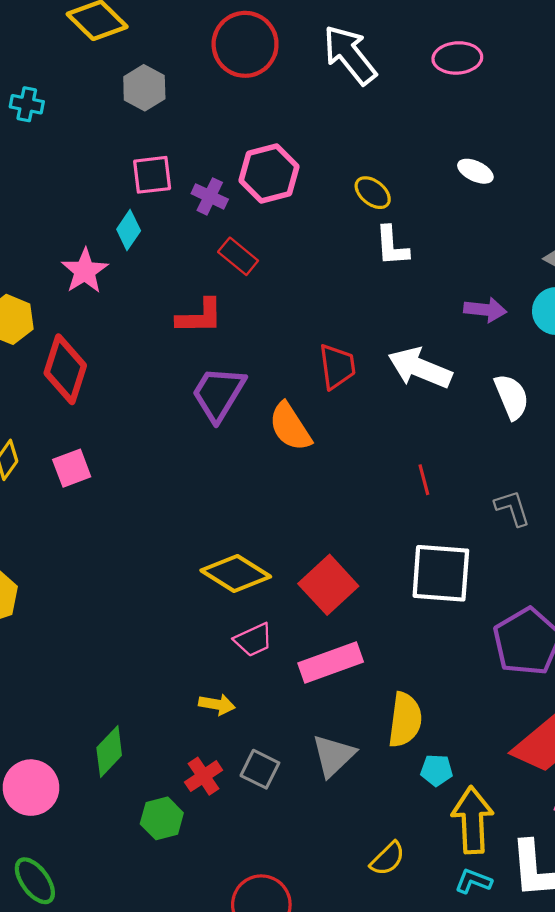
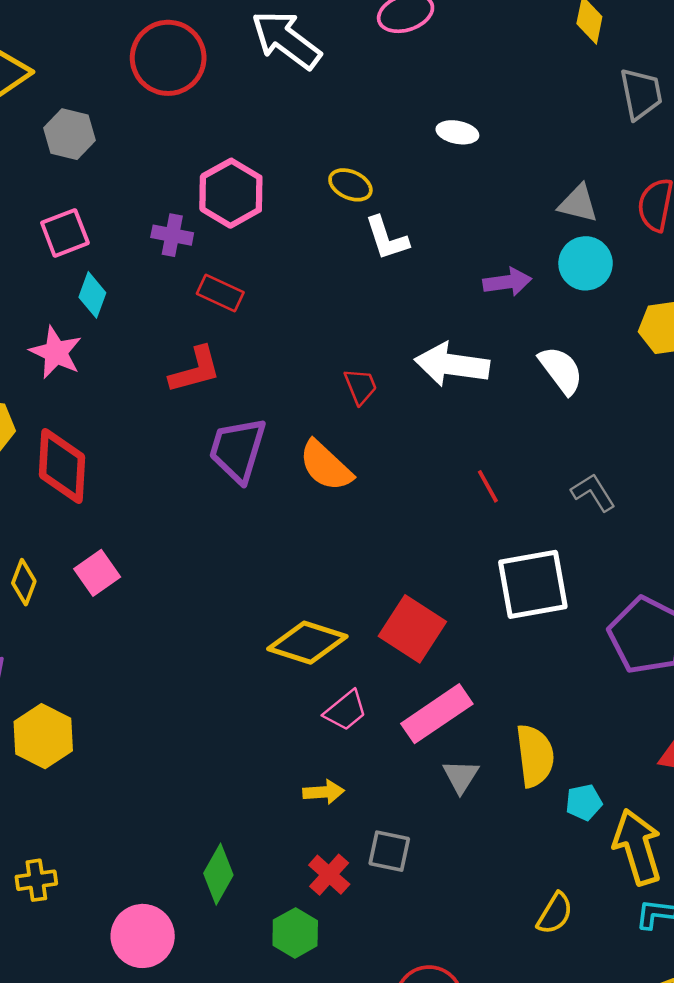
pink square: (152, 175) -> (65, 233), moved
red trapezoid: (337, 366) -> (360, 386), size x0.7
gray triangle: (333, 756) -> (461, 776), moved, size x0.7

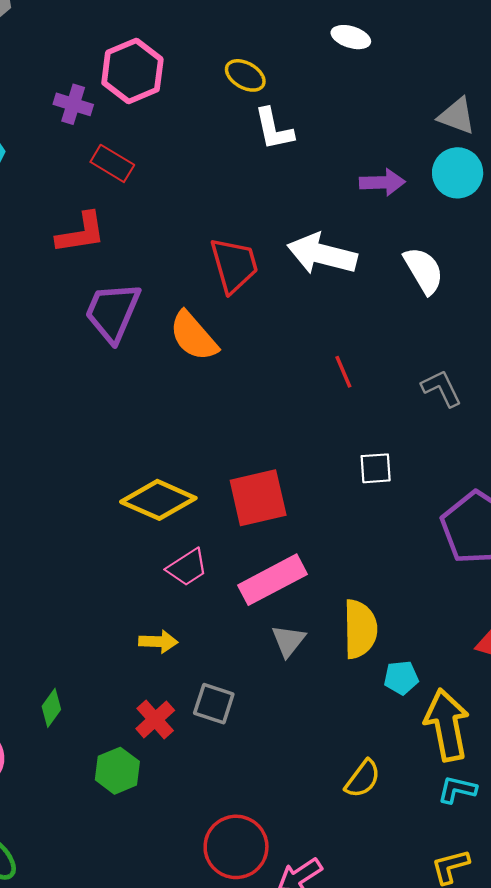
red trapezoid: (360, 386) -> (234, 265), size x1.6
white square: (533, 584) -> (376, 468), size x0.5
red square: (412, 629) -> (258, 498), turned 38
green diamond: (218, 874) -> (51, 708), size x0.7

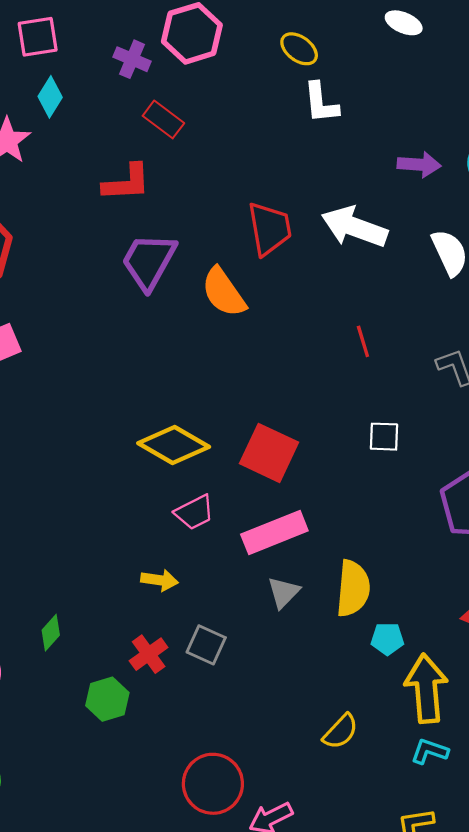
red square: (258, 498) -> (269, 453), turned 32

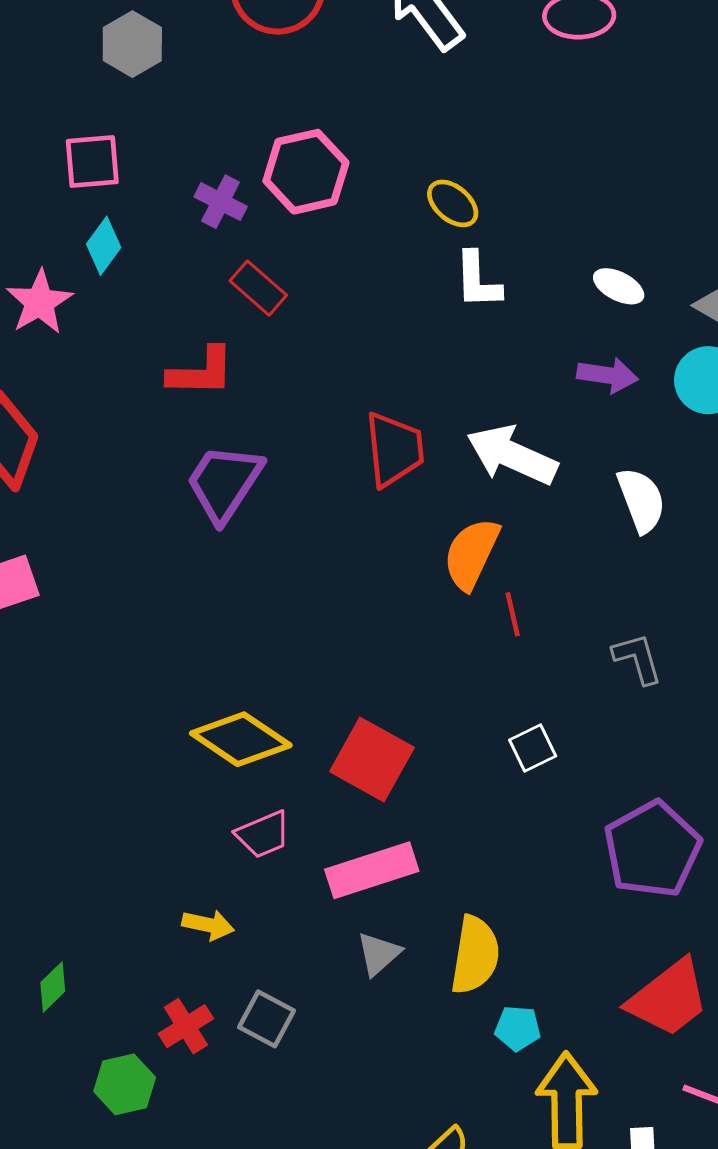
white ellipse: (404, 23) -> (619, 286), moved
orange semicircle: (224, 292) -> (471, 554), moved, turned 56
white square: (384, 437) -> (533, 748), turned -32

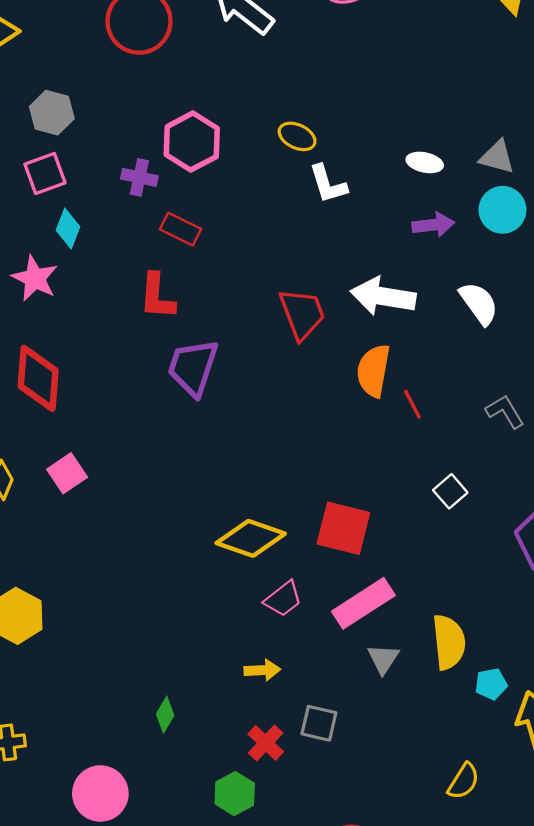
gray hexagon: (132, 44) -> (52, 113), moved
red L-shape: (201, 372) -> (157, 296), turned 108
green diamond: (53, 987) -> (165, 715), moved

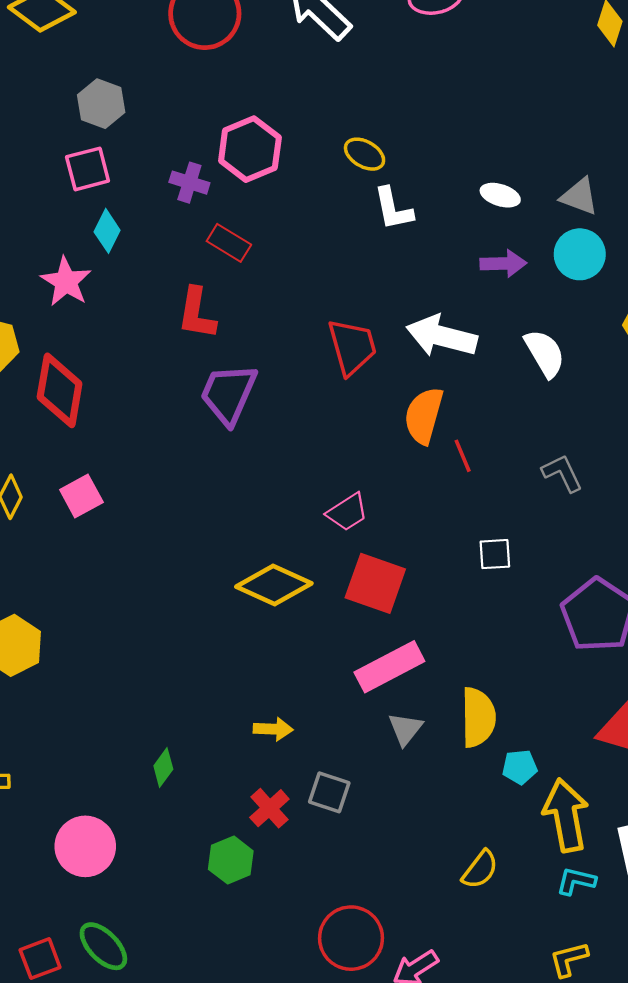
white square: (450, 491) -> (495, 554), turned 32
pink trapezoid: (283, 599) -> (347, 512), moved

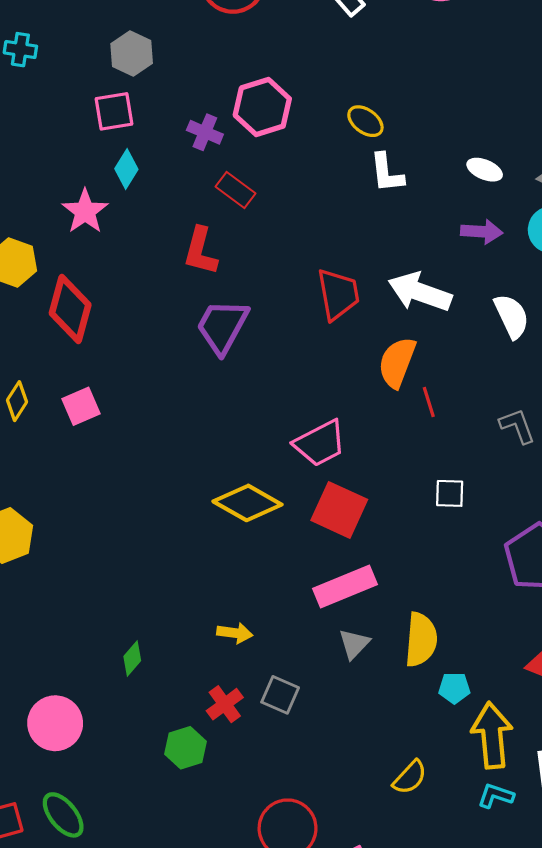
pink trapezoid: (347, 512) -> (320, 443), size x1.4

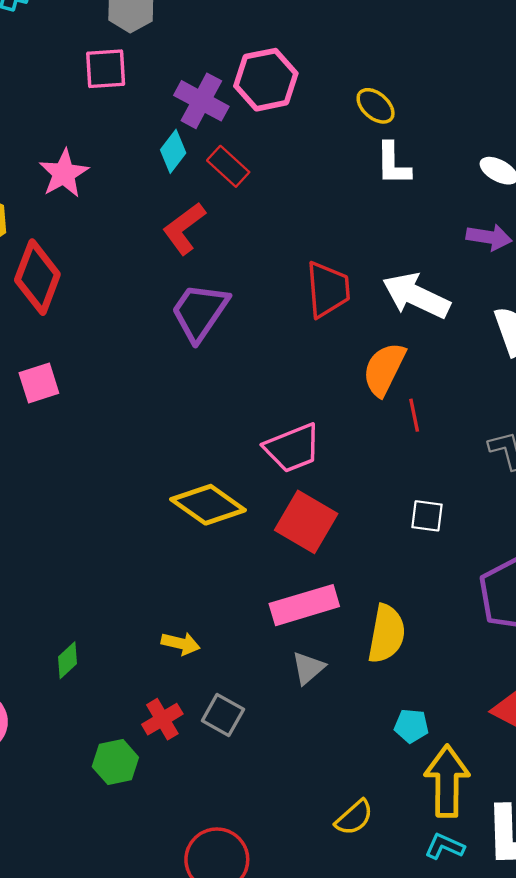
purple cross: (205, 132) -> (201, 101), size x1.4
cyan diamond: (126, 169) -> (173, 151), moved
red L-shape: (200, 251) -> (184, 228), turned 33
yellow semicircle: (421, 640) -> (387, 634), moved

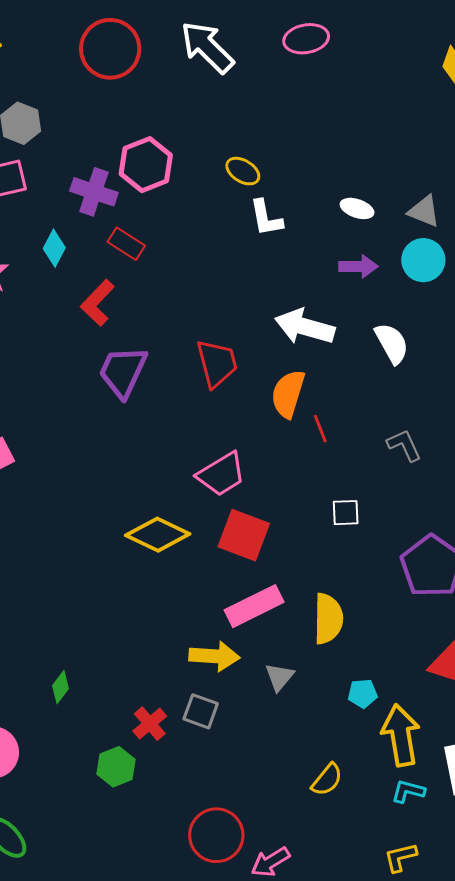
cyan diamond: (173, 151) -> (54, 248), moved
red trapezoid: (328, 289) -> (217, 363), moved
yellow arrow: (181, 643) -> (214, 656), moved, size x1.5
gray triangle: (308, 668) -> (279, 677), moved

